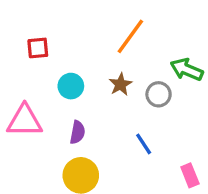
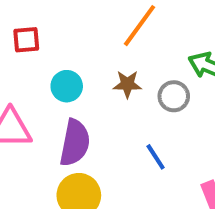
brown star: (120, 84) -> (127, 84), turned 30
purple semicircle: (77, 132) -> (75, 143), size x1.6

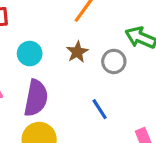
brown star: (127, 84) -> (77, 52), turned -30

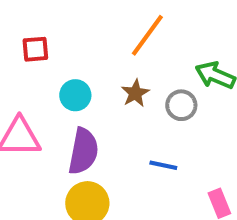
blue line: (100, 109) -> (163, 165), turned -45

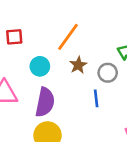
orange line: (147, 35) -> (68, 37), moved
blue line: (163, 165) -> (96, 98), moved, turned 72

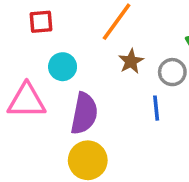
cyan circle: (40, 66) -> (63, 67), moved

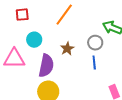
brown star: (131, 61) -> (67, 49), moved
blue line: (156, 108) -> (94, 63), moved

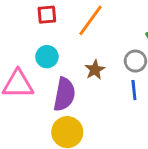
red square: (22, 15) -> (47, 15), moved

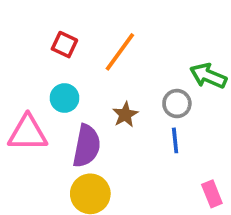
red square: (47, 15) -> (64, 45), turned 30

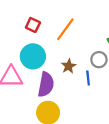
cyan circle: (64, 98) -> (33, 56), size x1.5
blue line: (175, 140) -> (88, 78), moved

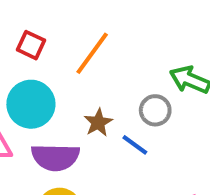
blue line: (88, 78) -> (135, 145), turned -48
purple semicircle: (46, 85) -> (55, 157), turned 80

